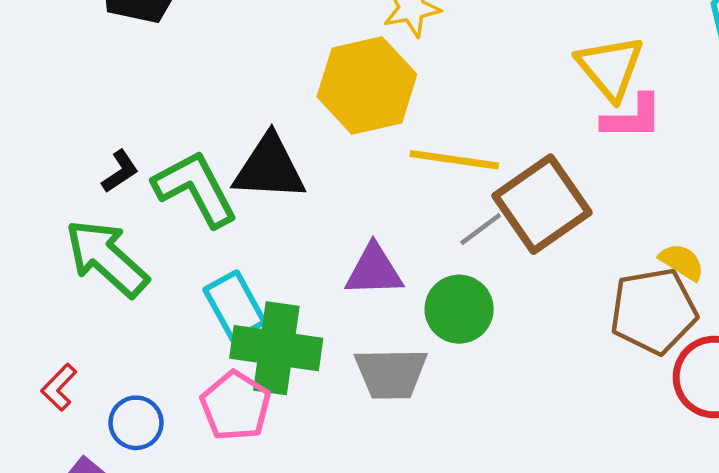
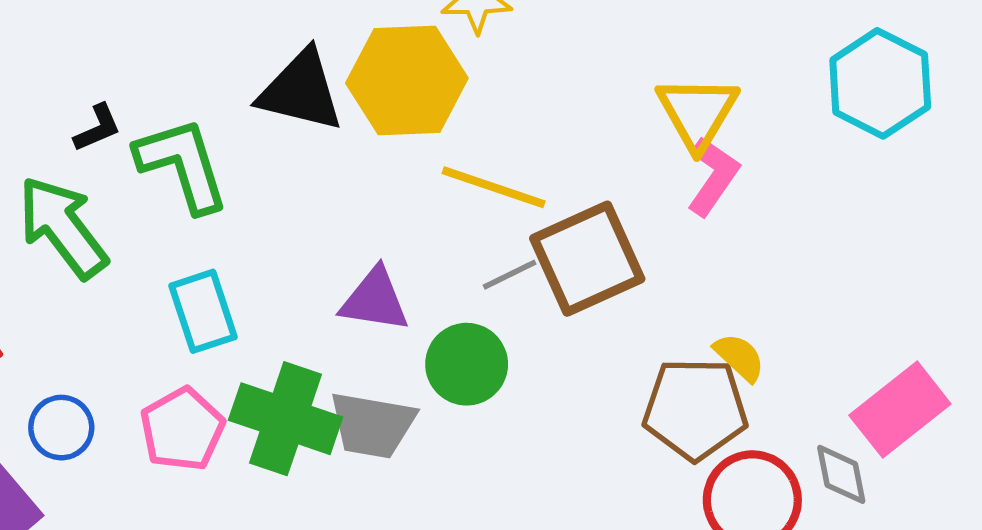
pink L-shape: (632, 117) -> (713, 176), turned -66
black triangle: (269, 168) -> (301, 91), moved
green cross: (276, 348) -> (286, 419), moved

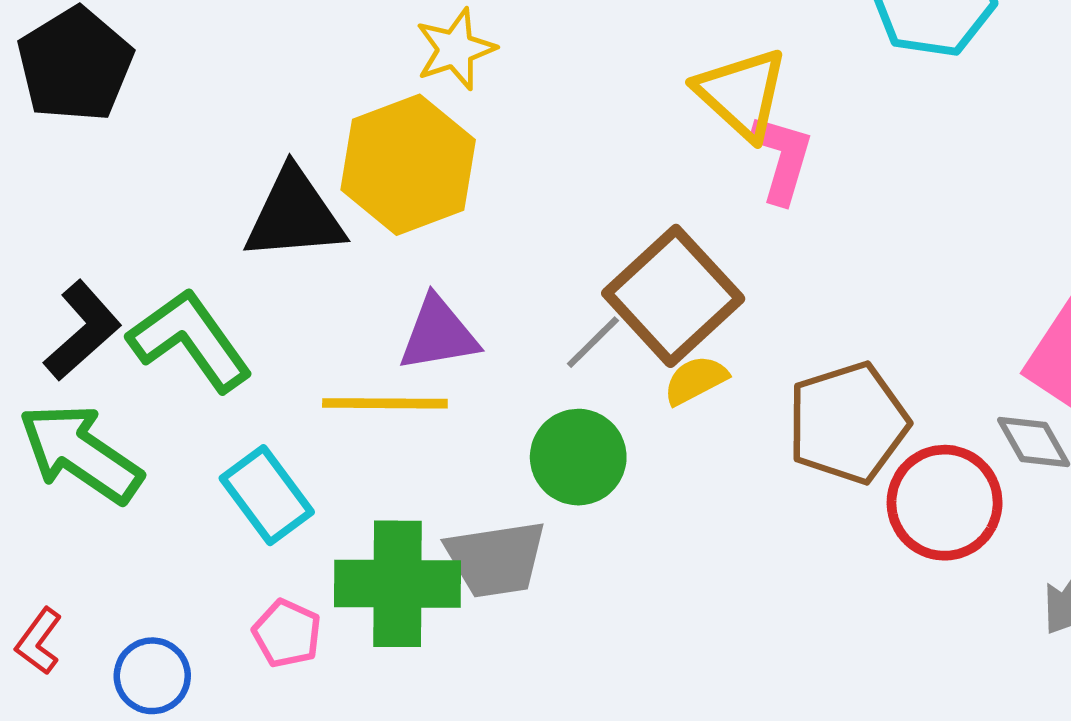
black L-shape: (97, 128) -> (82, 331), size x1.6
yellow line: (494, 187) -> (385, 403), moved
purple triangle: (375, 300) -> (438, 334), moved
yellow semicircle: (739, 357) -> (696, 380), moved, turned -52
pink pentagon: (182, 429) -> (287, 633), size x0.7

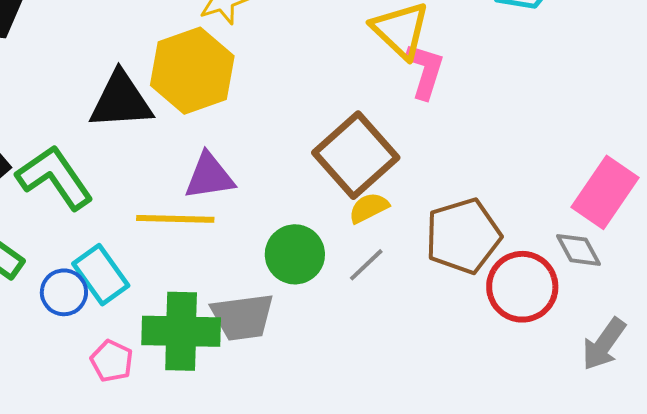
gray line: (593, 342) -> (366, 265), moved
blue circle: (152, 676) -> (64, 292), moved

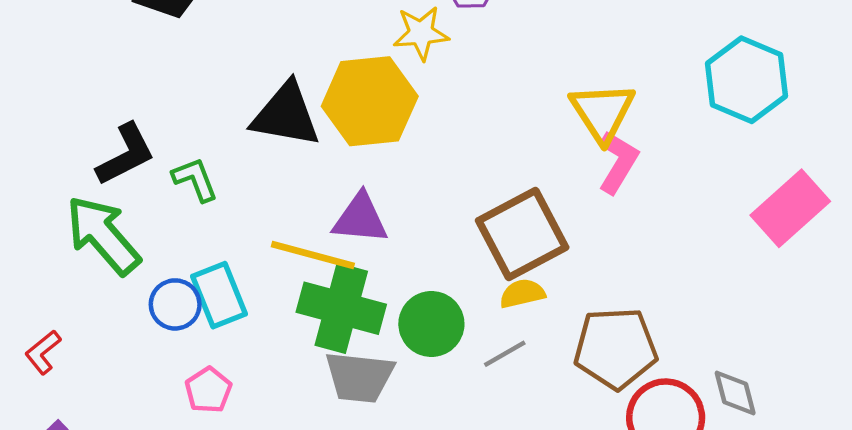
green L-shape: (55, 177) -> (195, 179), size x0.6
pink rectangle: (605, 192) -> (790, 208), moved
green cross: (181, 331) -> (341, 308), moved

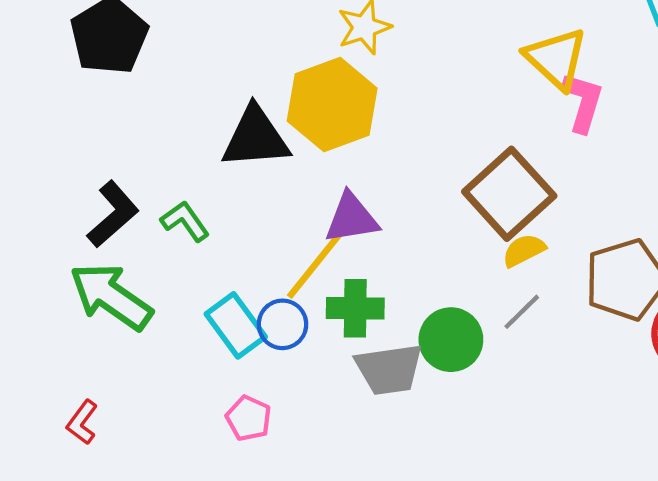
yellow line: (313, 255) -> (315, 264), turned -52
blue circle: (175, 304) -> (283, 324), moved
green cross: (341, 308) -> (355, 308), size x0.7
green circle: (431, 324) -> (451, 340), moved

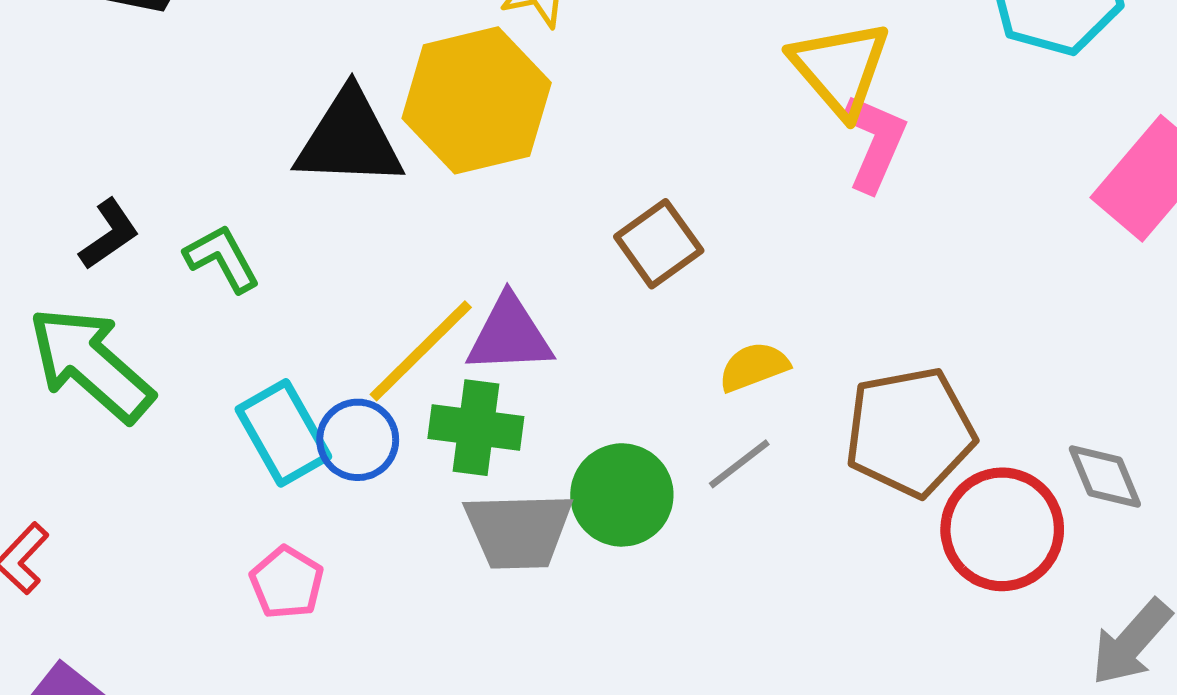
brown square: (509, 194) -> (659, 244), moved, size x0.6
black L-shape: (113, 214) -> (109, 234), size x0.7
purple triangle: (352, 218) -> (510, 335), moved

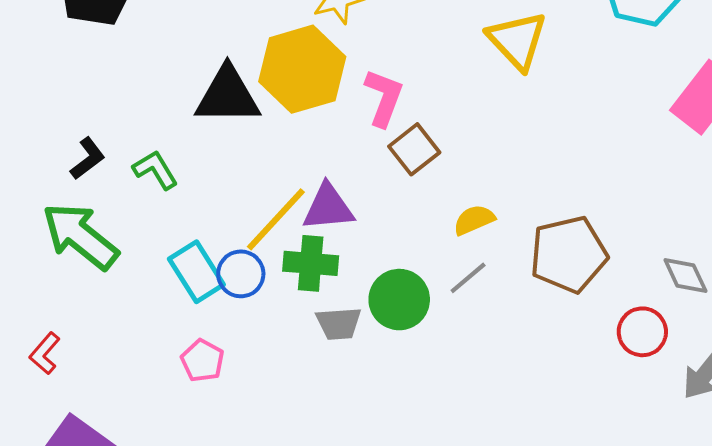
pink L-shape: (874, 143) -> (384, 98), moved
red circle: (1002, 529) -> (642, 332), moved, size x0.7
gray trapezoid: (518, 531) -> (339, 324), size x0.7

